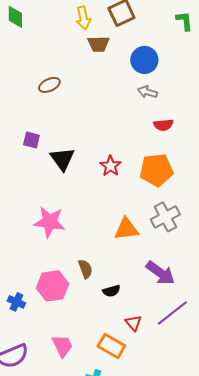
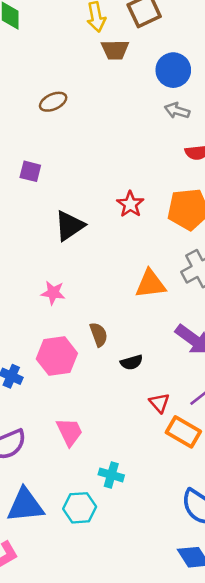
black triangle: (62, 159) -> (70, 226), moved, turned 32
pink star: (49, 222) -> (53, 293), moved, size x0.6
orange rectangle: (111, 346) -> (183, 432), moved

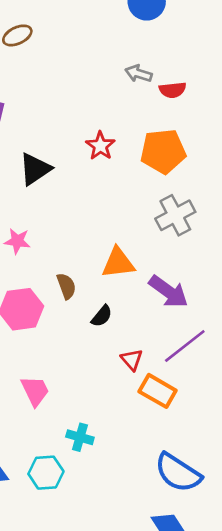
gray arrow: (177, 111) -> (139, 74), moved
orange triangle: (150, 284) -> (118, 263), moved
black semicircle: (132, 362) -> (102, 316), turned -35

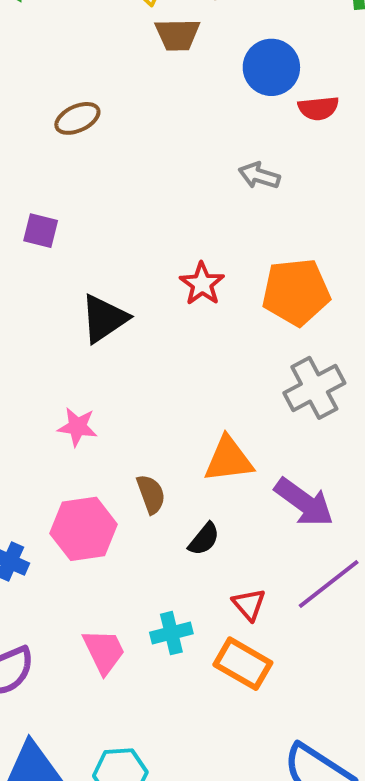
red semicircle: (173, 90) -> (318, 108), moved
orange rectangle: (158, 391) -> (243, 664), moved
cyan cross: (80, 437) -> (171, 633), moved, turned -30

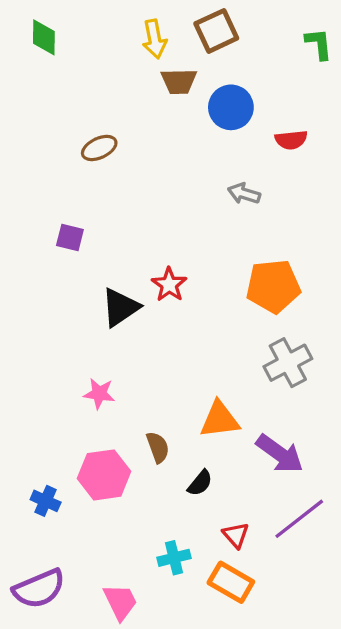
blue circle: (271, 67) -> (231, 107), moved
red star: (202, 284) -> (169, 285), moved
pink trapezoid: (104, 651) -> (120, 602), moved

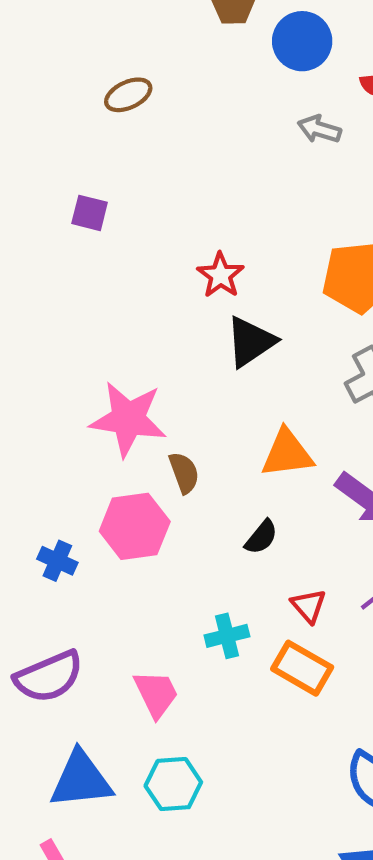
gray arrow: (244, 194) -> (319, 129), moved
black triangle: (120, 307) -> (251, 342), moved
pink star: (99, 394) -> (128, 419), size x1.8
brown semicircle: (158, 447) -> (184, 473), moved

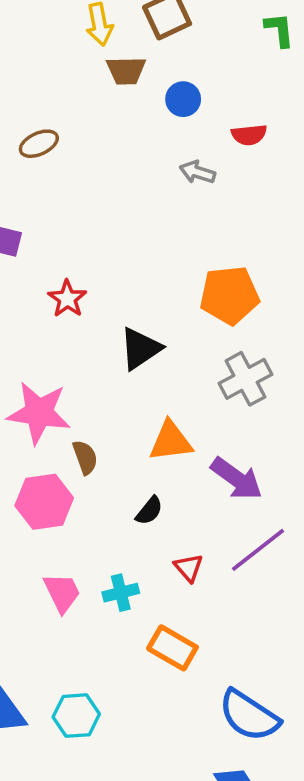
blue circle: (302, 41) -> (183, 99), size x0.7
red star: (221, 275) -> (67, 299), moved
orange rectangle: (302, 668) -> (172, 648), moved
pink trapezoid: (156, 694) -> (62, 593), moved

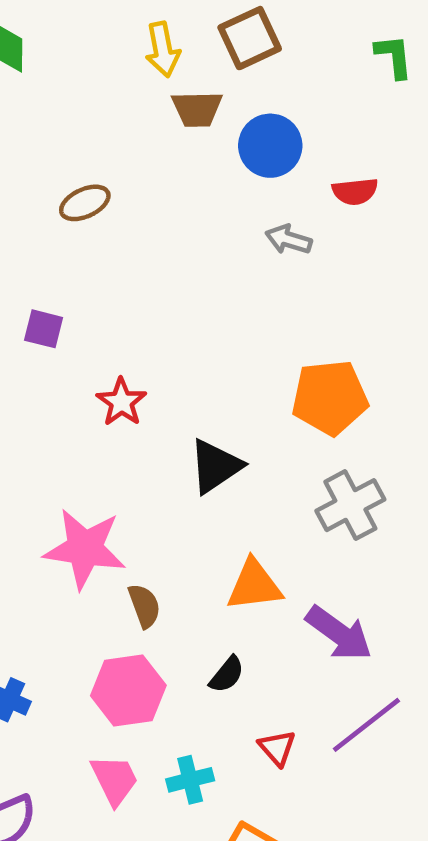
blue circle: (183, 99) -> (270, 146), size x1.4
pink hexagon: (44, 502) -> (128, 691), moved

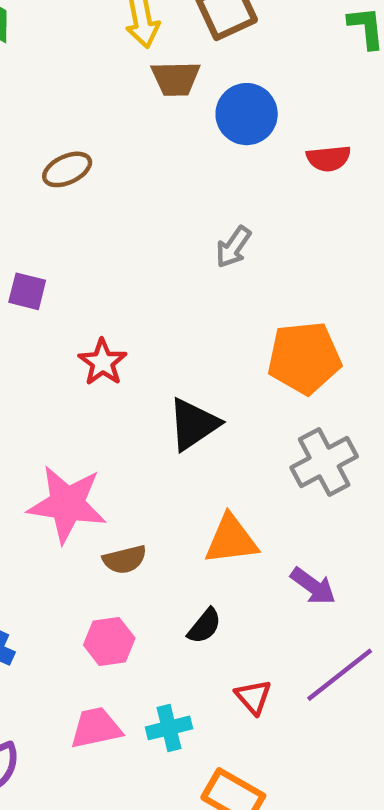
gray arrow: (289, 240) -> (233, 247), moved, turned -72
brown semicircle: (144, 606) -> (125, 559), turned 96
purple arrow: (339, 633) -> (313, 586), size x0.7
pink hexagon: (128, 691) -> (109, 641), size x0.7
pink trapezoid: (115, 780) -> (96, 728), turned -76

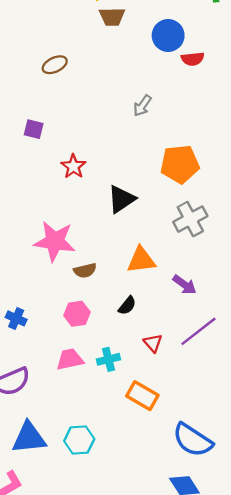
blue circle: (247, 114) -> (168, 35), moved

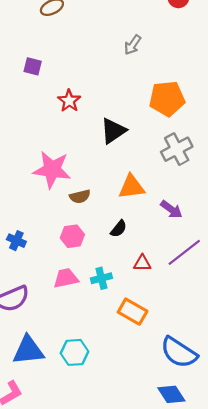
red triangle: (153, 343) -> (142, 263), turned -48

